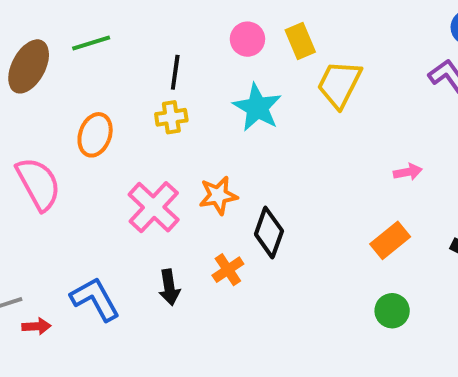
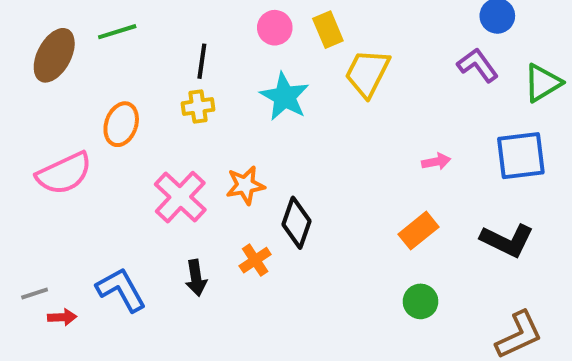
pink semicircle: (38, 184) -> (64, 173), turned 94

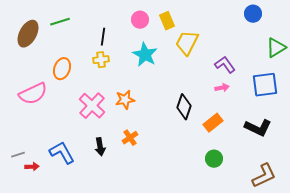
purple L-shape: (478, 65) -> (225, 65), moved
black diamond: (296, 223) -> (184, 107), moved

